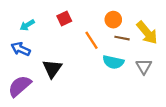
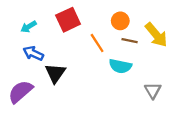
red square: (64, 18) -> (68, 20), size x1.5
blue arrow: (21, 49) -> (33, 53), moved
gray triangle: (144, 66) -> (153, 90), moved

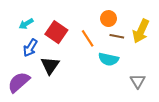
red square: (68, 20) -> (56, 32), moved, turned -30
yellow arrow: (156, 35) -> (141, 31), turned 65
blue arrow: (33, 53) -> (30, 48), turned -84

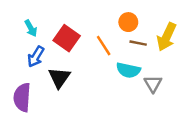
cyan arrow: (26, 24) -> (31, 28), turned -88
gray triangle: (138, 81) -> (153, 84), moved
purple semicircle: (19, 82) -> (22, 97), turned -45

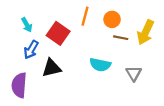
orange line: (104, 46) -> (85, 16), moved, turned 48
cyan semicircle: (128, 70) -> (100, 65), moved
black triangle: (59, 78) -> (52, 68), turned 42

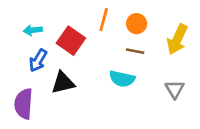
cyan arrow: (27, 25) -> (33, 30), turned 112
brown line: (121, 38) -> (135, 51), moved
gray triangle: (134, 73) -> (175, 89), moved

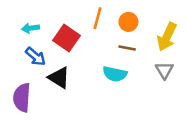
blue arrow: (38, 60) -> (35, 57), turned -80
black triangle: (63, 83) -> (59, 78), turned 45
gray triangle: (175, 89) -> (164, 70), moved

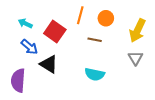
cyan arrow: (31, 28) -> (25, 23), turned 32
brown line: (127, 48) -> (95, 40), moved
cyan semicircle: (115, 74) -> (95, 74), moved

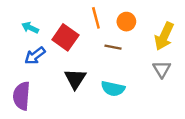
orange line: (80, 15) -> (96, 18), turned -30
blue arrow: (29, 47) -> (35, 56), turned 102
black triangle: (49, 64) -> (75, 79), moved, turned 30

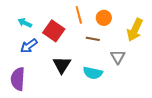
gray triangle: (162, 69) -> (118, 57), moved

